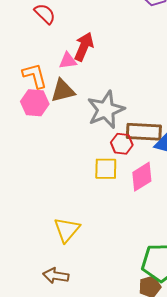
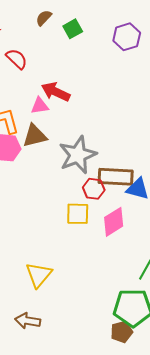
red arrow: (84, 47) -> (56, 92), turned -88

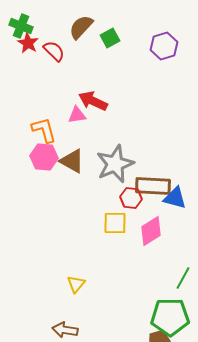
brown semicircle: (44, 18) -> (81, 27), size x1.5
red semicircle: (17, 59) -> (54, 51), moved
brown triangle: (35, 136) -> (72, 161), moved, turned 44
yellow triangle: (39, 275) -> (76, 284), size x0.7

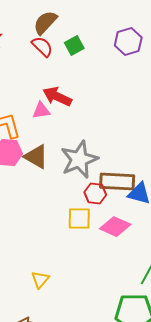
green square: (110, 38) -> (74, 46), moved
red semicircle: (54, 51) -> (42, 47), moved
pink diamond: (151, 231) -> (115, 227), turned 56

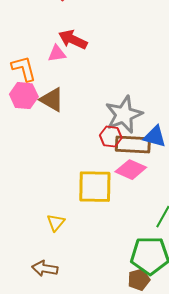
gray star: (79, 160) -> (124, 115), moved
brown rectangle: (117, 182) -> (133, 145), moved
yellow square: (79, 219) -> (95, 187), moved, size x1.5

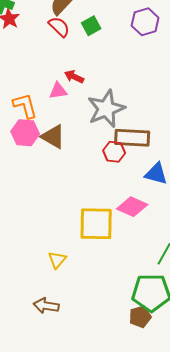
red arrow: (73, 40) -> (74, 77), size x0.7
gray star: (124, 115) -> (106, 109), moved
red hexagon: (111, 137) -> (114, 152), moved
brown rectangle: (133, 145) -> (132, 138), moved

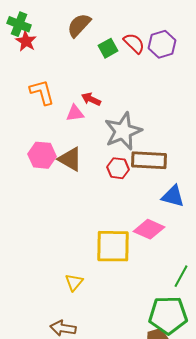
red semicircle: (59, 27) -> (134, 43), moved
orange L-shape: (25, 106) -> (42, 92), moved
red hexagon: (114, 152) -> (118, 168), moved

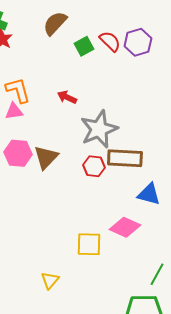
pink triangle: (75, 113) -> (14, 111), moved
brown triangle: (70, 159) -> (46, 157), turned 44
yellow square: (113, 246) -> (89, 244), size x0.7

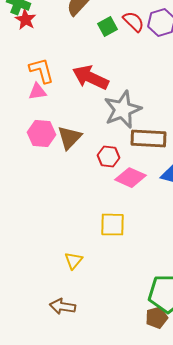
red arrow: (67, 97) -> (91, 78), size x1.8
red hexagon: (94, 166) -> (109, 157), moved
pink diamond: (125, 227) -> (131, 178), moved

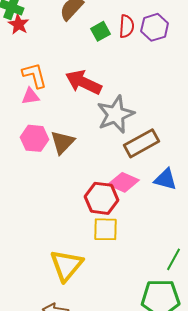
red semicircle: (134, 22) -> (127, 26), turned 50
brown rectangle: (149, 139) -> (142, 143), turned -32
red hexagon: (109, 157) -> (102, 198), moved, size x1.5
yellow triangle: (74, 261) -> (67, 265), size x1.8

